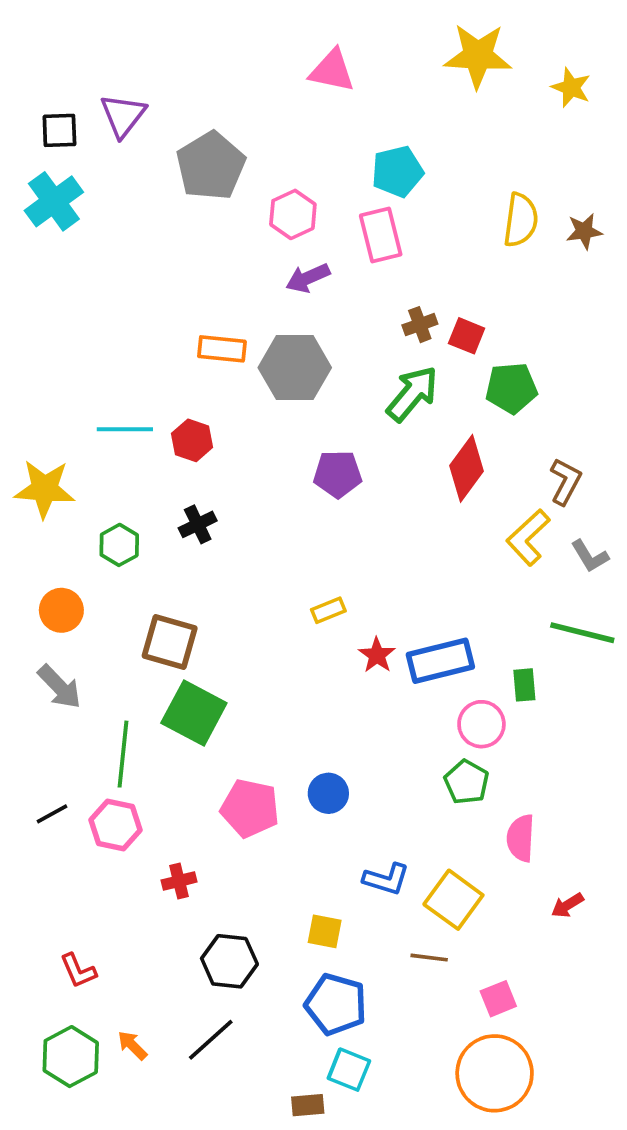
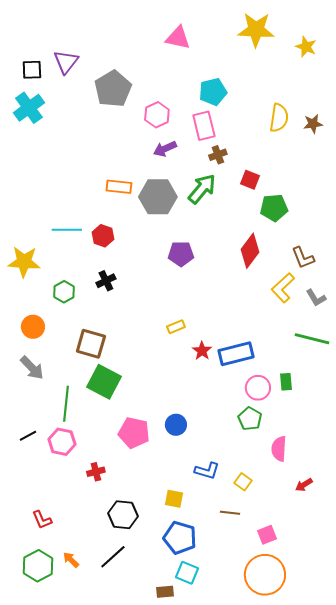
brown cross: (420, 325) -> (218, 155), moved
green arrow: (412, 394) -> (202, 189), moved
brown L-shape: (565, 481) -> (303, 258), turned 130
green rectangle: (524, 685) -> (286, 382), moved
yellow square: (453, 900) -> (243, 482), size x0.6

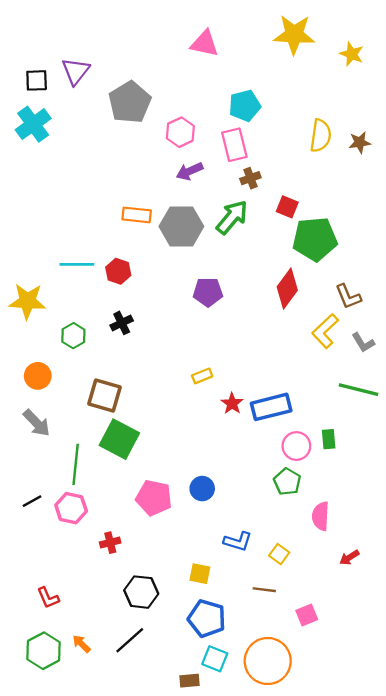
green pentagon: (274, 208) -> (315, 239), size x1.4
orange circle: (265, 575) -> (268, 661), moved

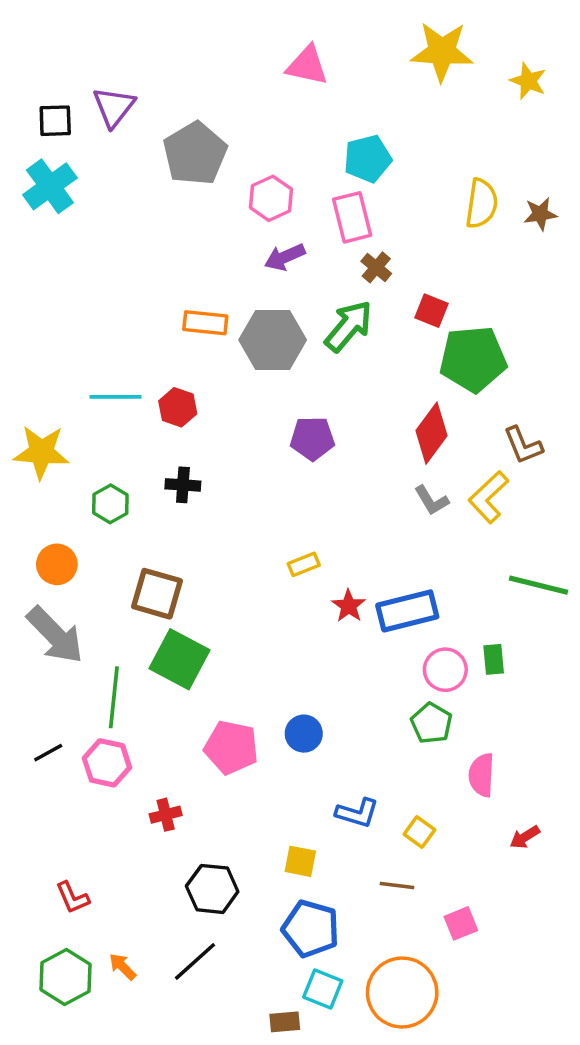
brown cross: (250, 178) -> (376, 267), turned -30
black cross: (122, 323) -> (183, 485), turned 30
gray L-shape: (363, 343) -> (431, 500), moved
gray arrow: (37, 423) -> (55, 635), size x1.4

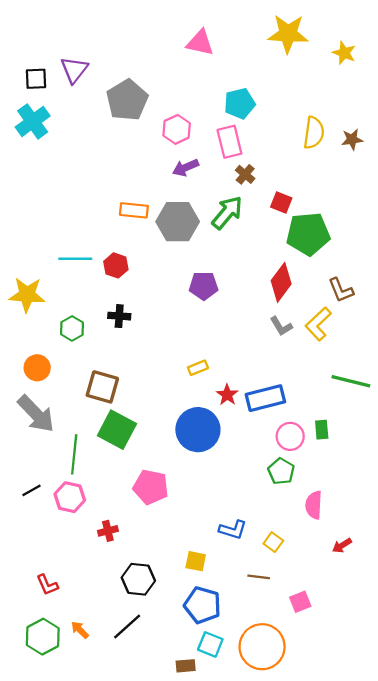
blue circle: (304, 734) -> (198, 430), moved, size x1.8

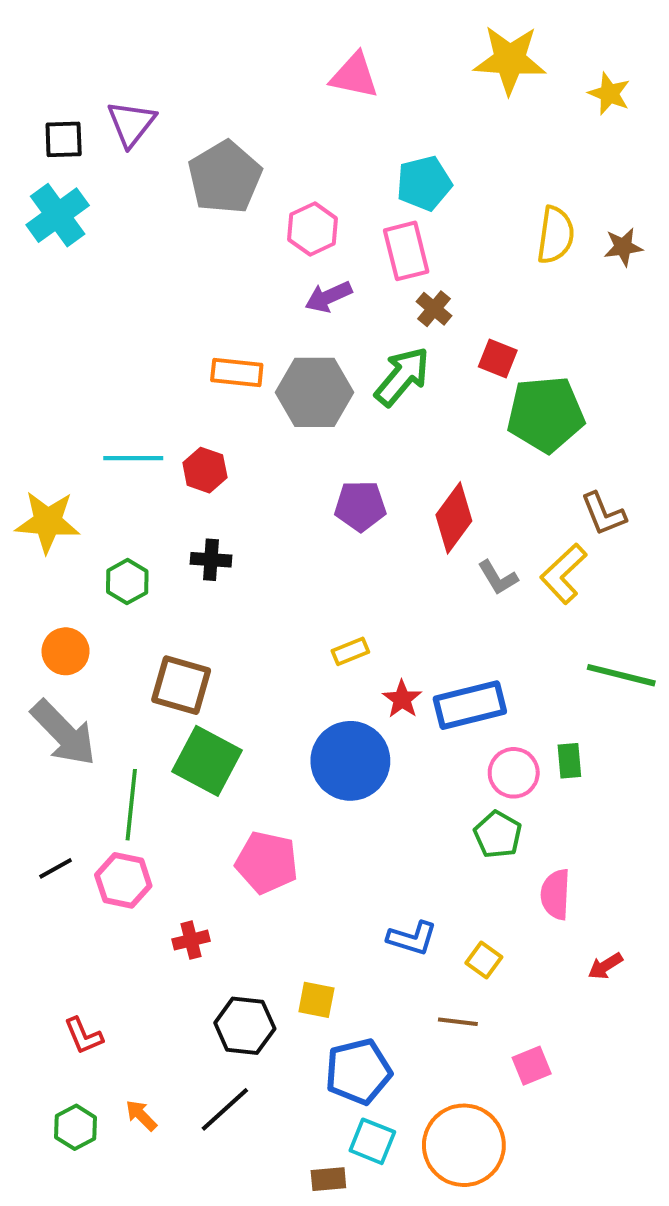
red diamond: (281, 282) -> (454, 518), moved
yellow square: (196, 561) -> (316, 1000), moved
blue pentagon: (202, 605) -> (358, 1072), turned -30
green hexagon: (43, 637) -> (75, 1127), size x0.7

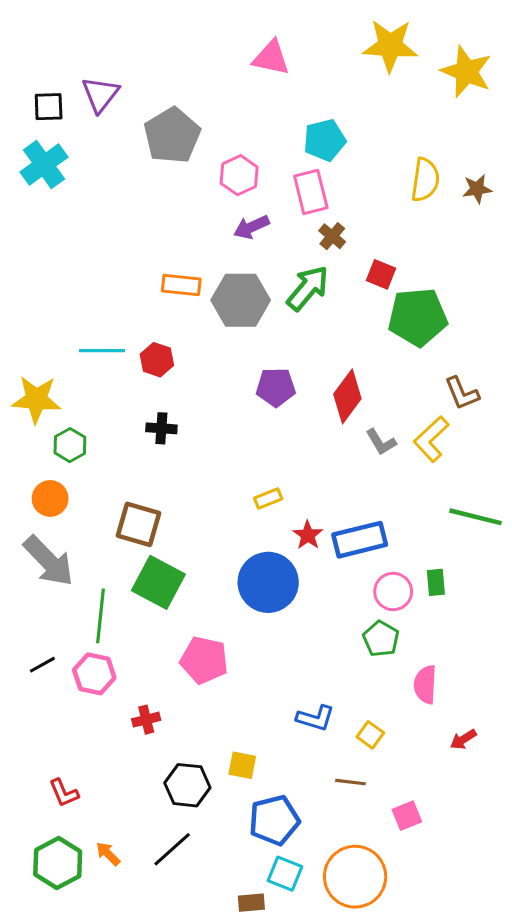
yellow star: (609, 94) -> (466, 72), size x1.6
green hexagon: (127, 582) -> (70, 445), moved
green hexagon: (75, 1127) -> (58, 863), size x1.5

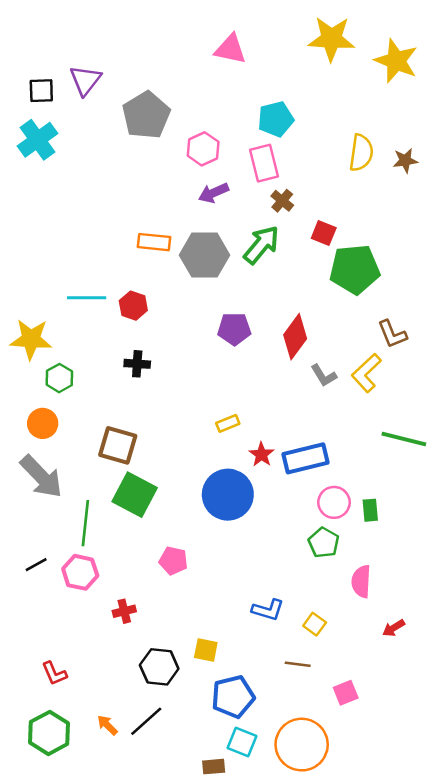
green rectangle: (436, 582) -> (370, 510), moved
pink pentagon: (204, 660) -> (173, 561), size x0.7
orange arrow: (108, 854) -> (107, 725), moved

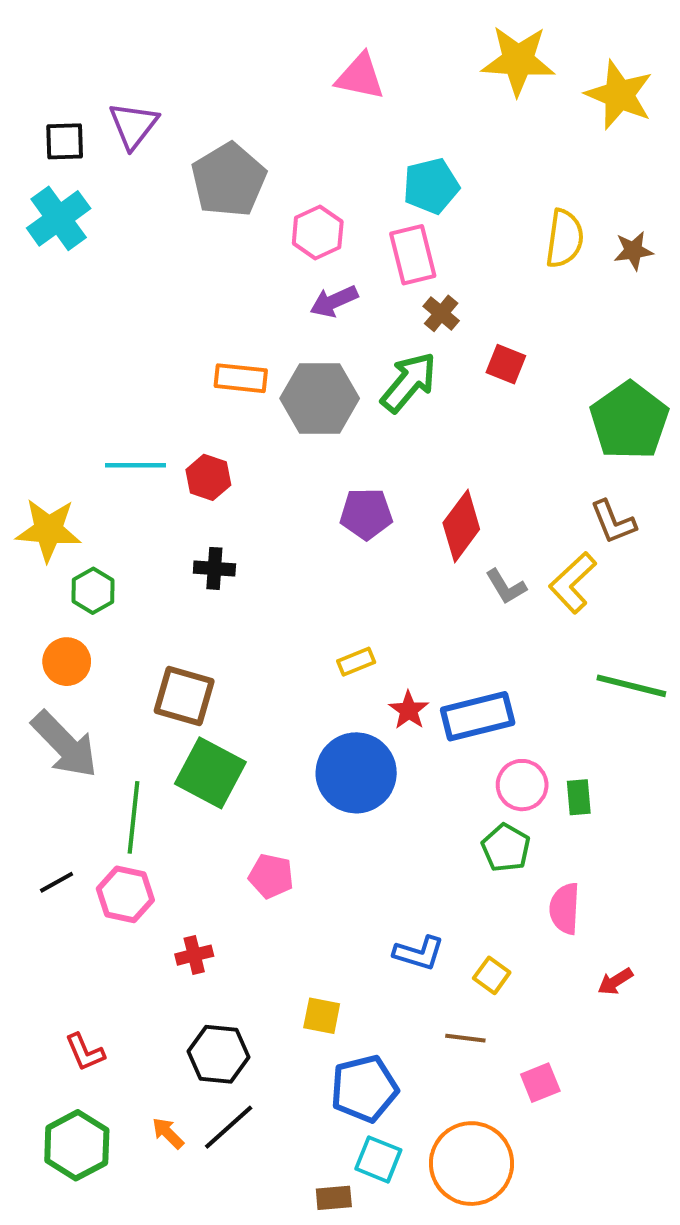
green pentagon: (355, 269) -> (629, 421), moved, turned -30
black hexagon: (159, 667) -> (218, 1054), moved

